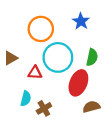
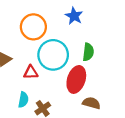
brown semicircle: (91, 107) -> (91, 103), turned 35

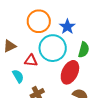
blue star: (74, 16) -> (67, 27), moved
cyan semicircle: (23, 100) -> (18, 76), moved, turned -48

